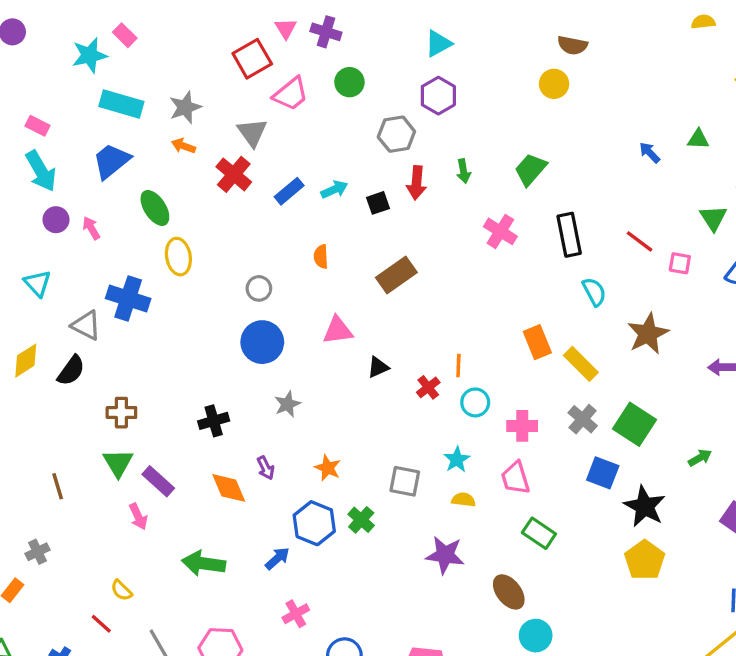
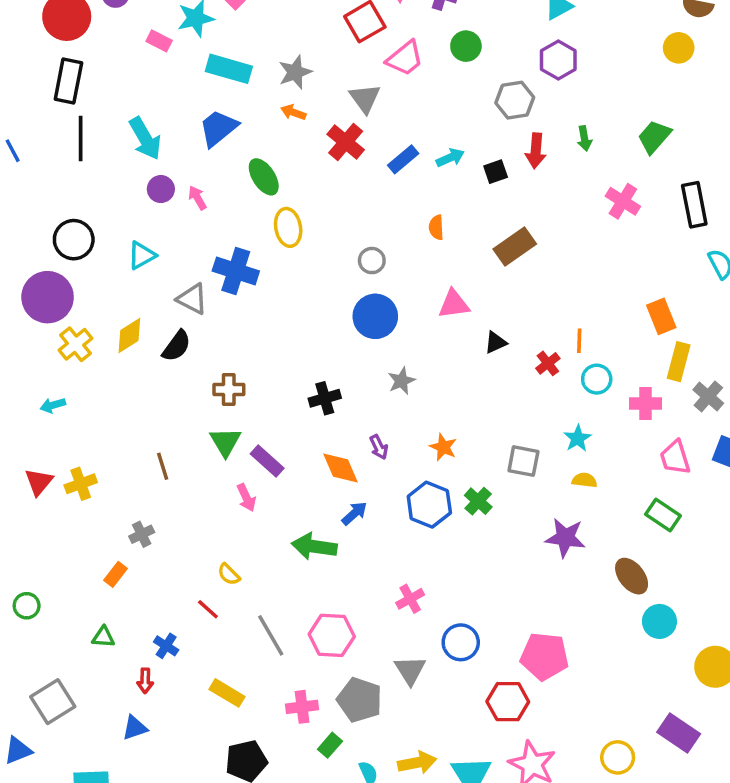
pink rectangle: (38, 126) -> (159, 41), moved
cyan triangle: (38, 283) -> (142, 255), turned 44
yellow rectangle: (581, 364) -> (679, 362), moved, turned 60
pink trapezoid: (515, 478) -> (675, 458), moved
blue arrow: (277, 558) -> (354, 513), moved

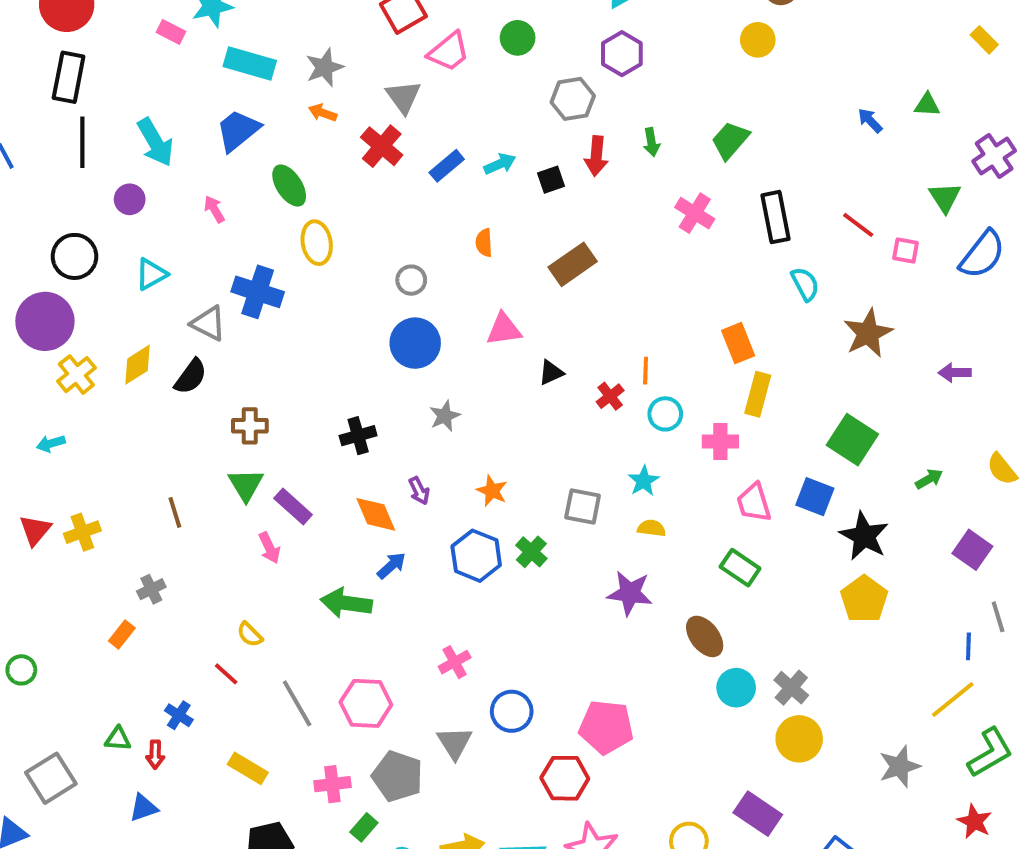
purple circle: (161, 189) -> (130, 199), moved
gray cross: (708, 397) -> (791, 688), moved
green triangle: (103, 637) -> (118, 739), moved

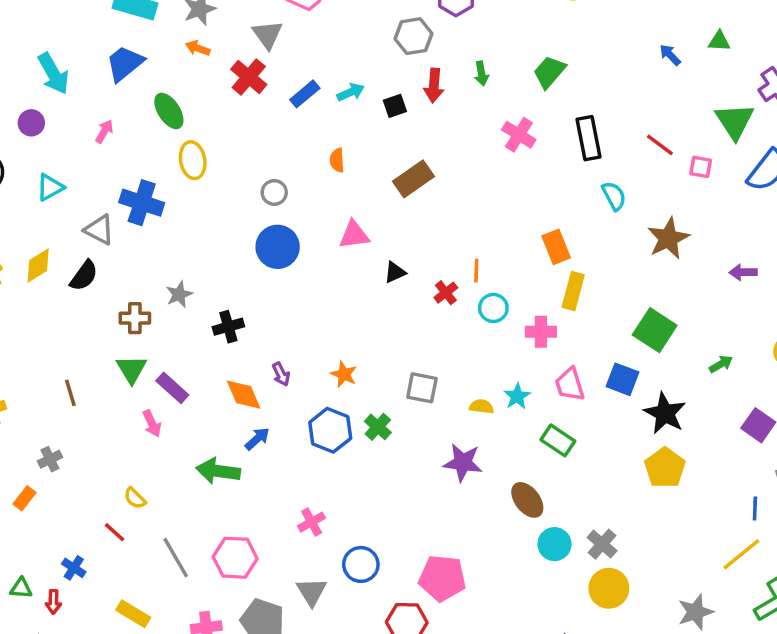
green triangle: (945, 197) -> (735, 121), size x1.4
pink arrow: (214, 209) -> (104, 131), turned 60
gray star: (445, 416) -> (179, 294), moved
cyan star: (644, 481) -> (517, 396), moved

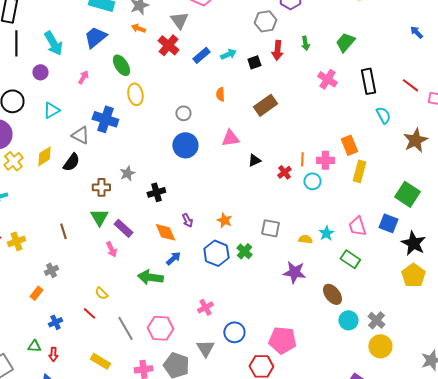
pink cross: (541, 332) -> (325, 160), moved
blue cross: (74, 568) -> (55, 322), moved, turned 32

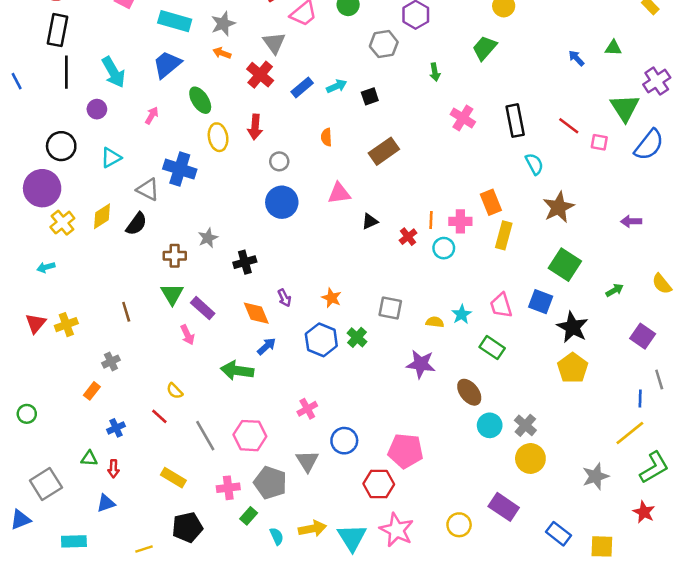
green trapezoid: (345, 42) -> (485, 48), moved
red arrow: (277, 50) -> (255, 127), moved
brown star: (415, 140) -> (558, 207), moved

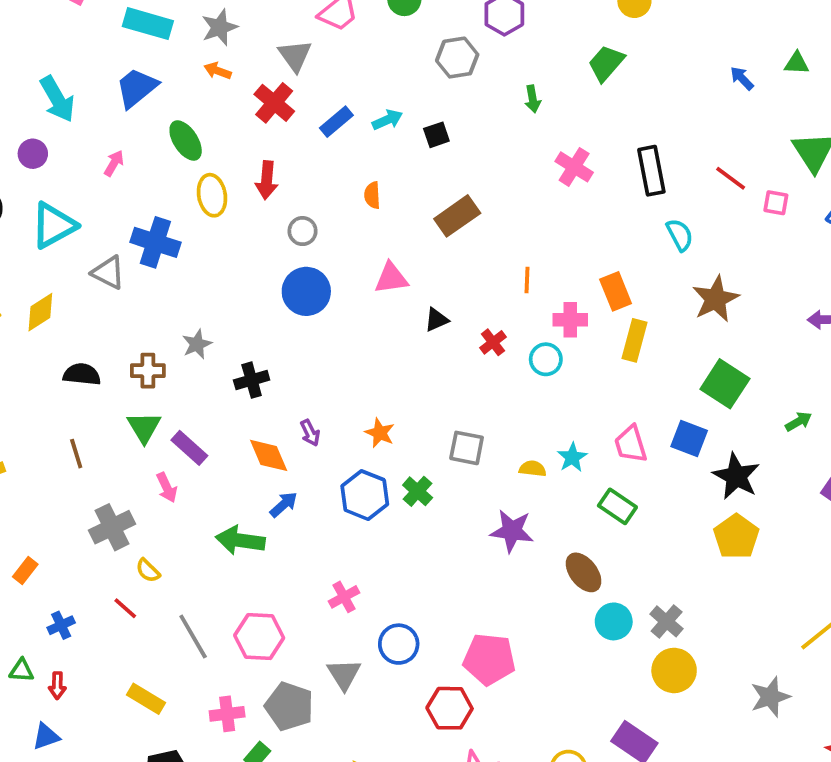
cyan triangle: (111, 158) -> (54, 225), size x1.5
orange line: (431, 220) -> (527, 280), moved
black semicircle: (136, 224) -> (82, 374), moved, turned -120
gray cross: (111, 362) -> (112, 527), moved, size x1.6

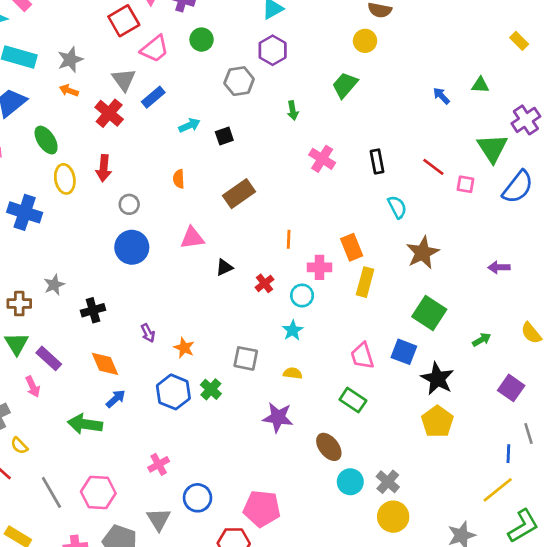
blue rectangle: (336, 122) -> (153, 97), moved
black rectangle: (651, 171) -> (377, 161), size x0.7
purple arrow: (310, 433) -> (148, 333), moved
cyan star: (572, 457) -> (293, 330), moved

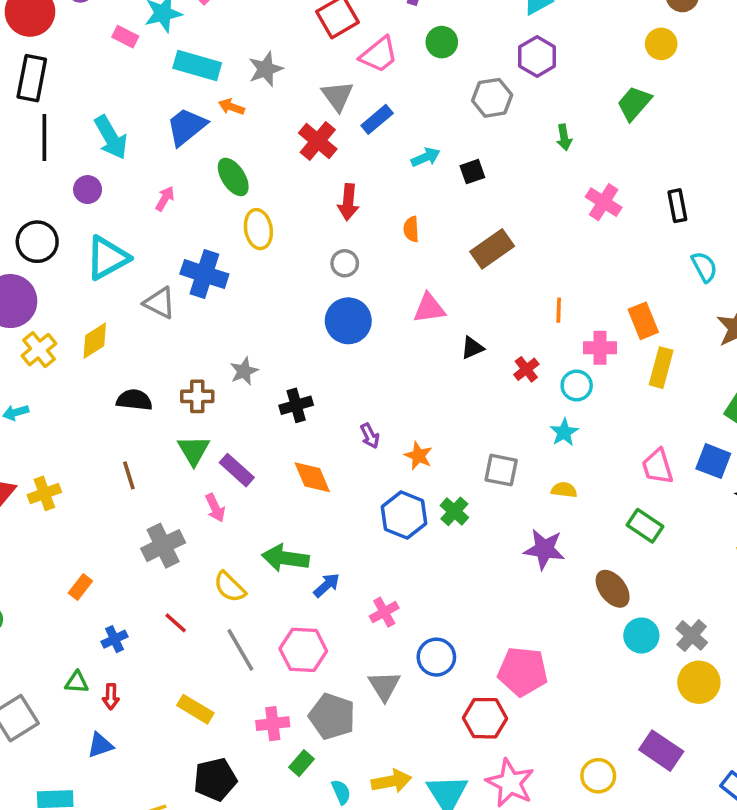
orange arrow: (69, 90) -> (231, 107), moved
red arrow: (104, 168) -> (348, 202), moved
blue arrow: (116, 399) -> (327, 585), moved
yellow semicircle: (19, 446) -> (230, 587), moved, size x1.4

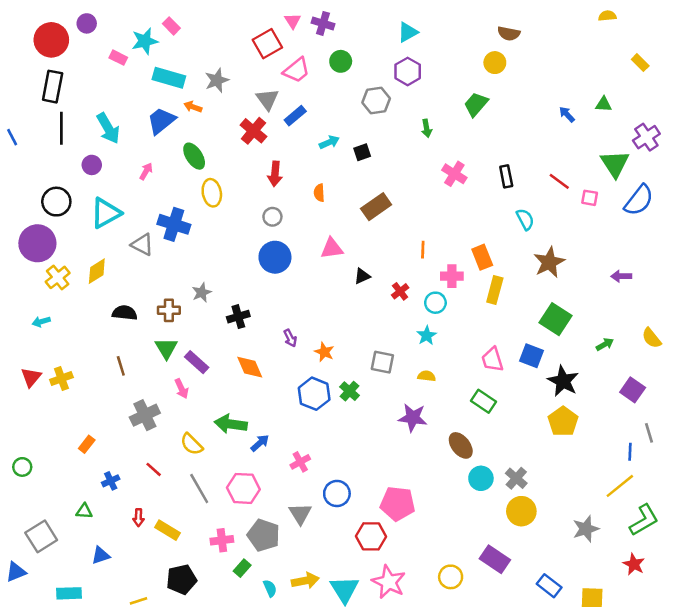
red arrow: (111, 697) -> (139, 517), moved

